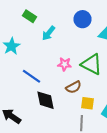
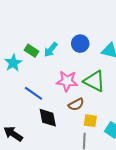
green rectangle: (30, 16) -> (31, 51), moved
blue circle: (82, 19) -> (80, 44), moved
pink star: (64, 64) -> (67, 81), size x1.5

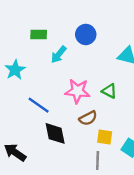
blue circle: (80, 44) -> (86, 34), moved
green rectangle: (31, 51) -> (39, 34), moved, turned -32
green triangle: (94, 81) -> (109, 91), size x0.6

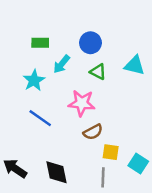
cyan star: (15, 70) -> (34, 80), moved
green triangle: (109, 91) -> (98, 72), moved
black diamond: (55, 133) -> (57, 172), moved

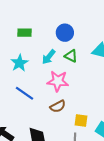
cyan arrow: (62, 64) -> (49, 57), moved
brown semicircle: (93, 132) -> (58, 106), moved

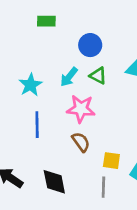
green rectangle: (24, 33) -> (46, 21), moved
blue line: (24, 93) -> (37, 125), turned 54
brown semicircle: (58, 106) -> (81, 142), turned -98

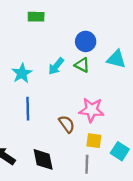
blue circle: (90, 45) -> (86, 41), moved
pink star: (81, 109) -> (91, 110), moved

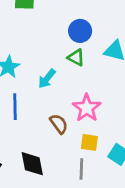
cyan arrow: (56, 66) -> (47, 79), moved
pink star: (91, 110) -> (87, 108), turned 30

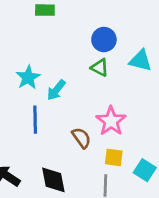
cyan arrow: (47, 79) -> (56, 90), moved

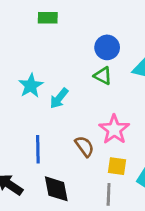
blue line: (35, 120) -> (38, 149), moved

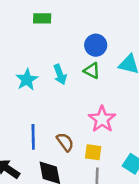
cyan arrow: (59, 98) -> (60, 74), moved, turned -60
brown semicircle: (85, 146) -> (65, 142), moved
yellow square: (117, 166) -> (93, 152), moved

